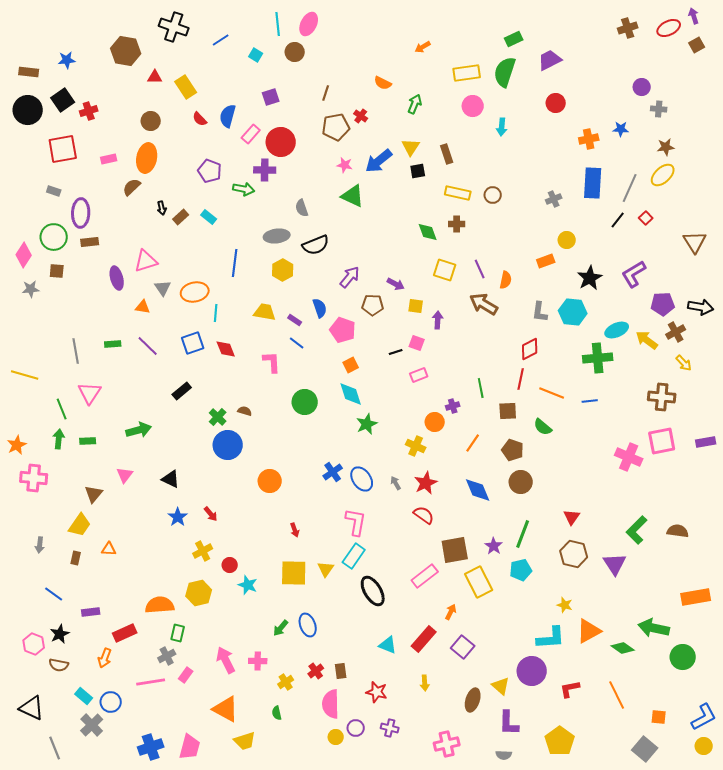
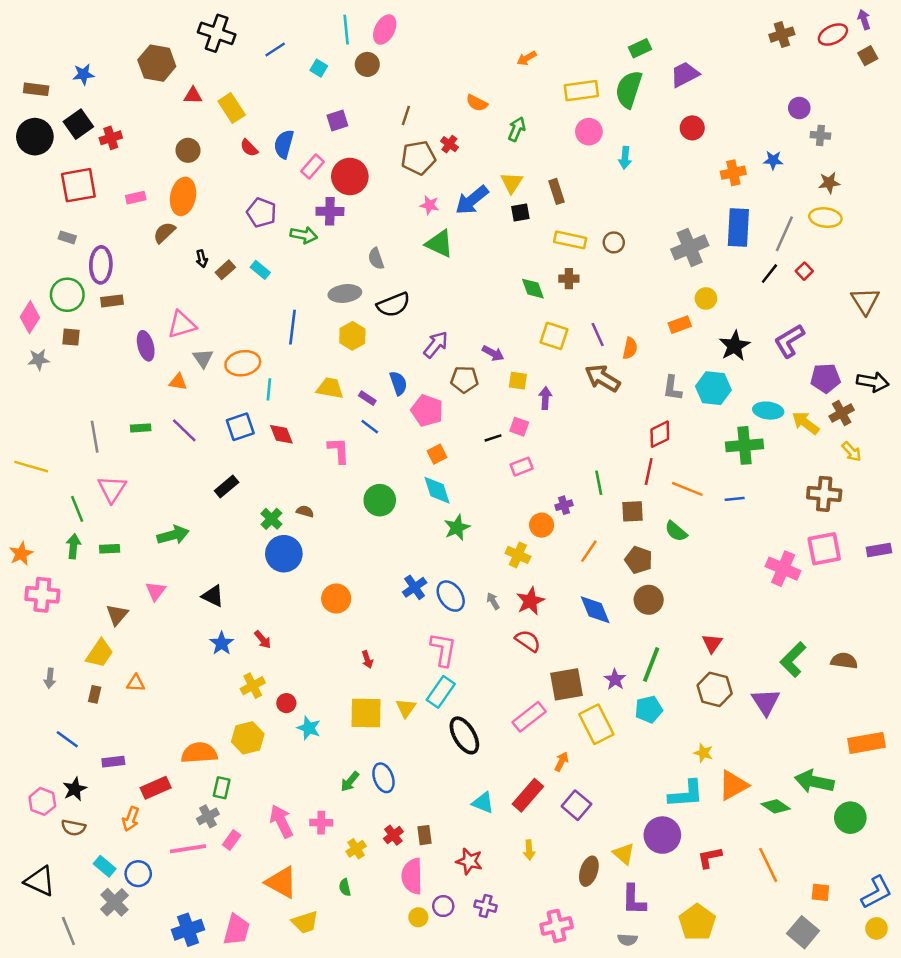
yellow ellipse: (663, 175) -> (825, 218), turned 50
gray cross: (554, 199) -> (690, 247), size x1.8
cyan ellipse: (617, 330) -> (768, 411), turned 30

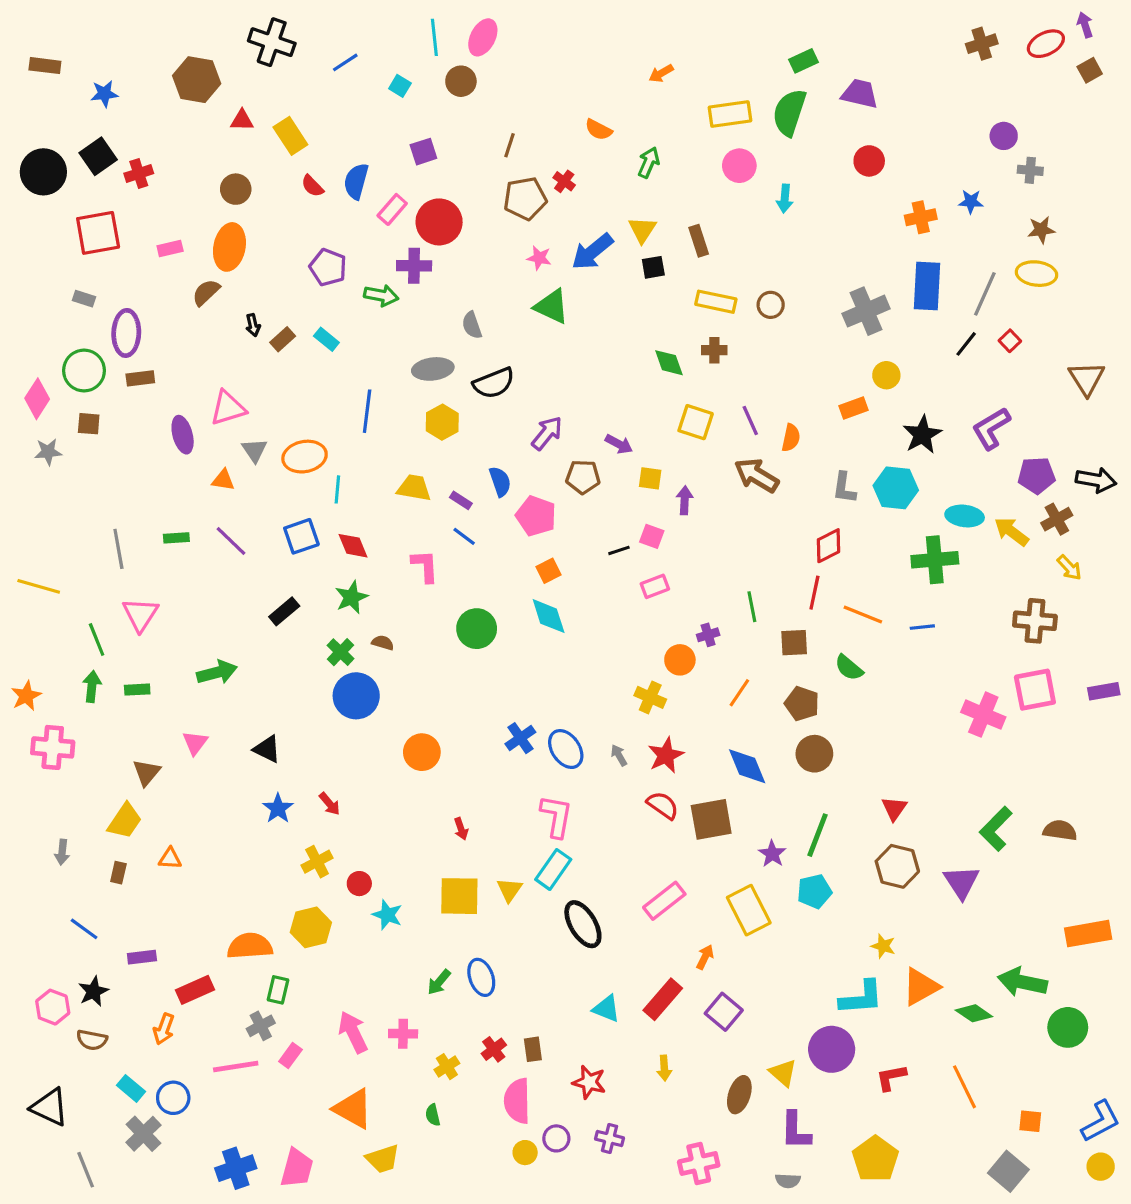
purple trapezoid: (685, 74) -> (860, 94), turned 40
brown rectangle: (36, 89) -> (45, 66), moved
green star: (457, 528) -> (351, 597), moved
brown square: (566, 684) -> (711, 819), moved

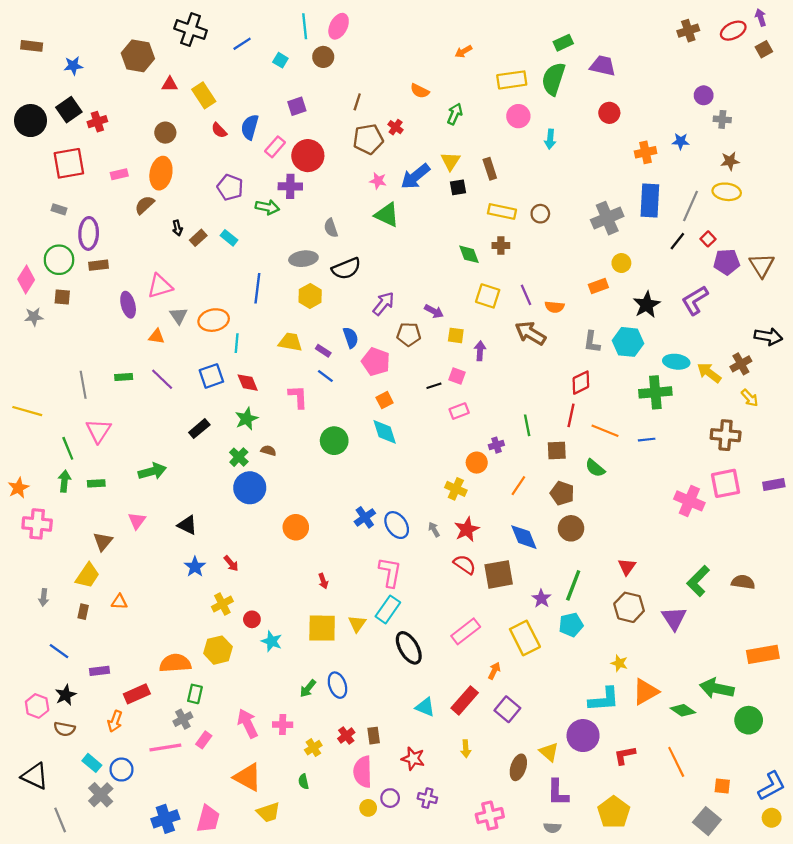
orange semicircle: (791, 438) -> (555, 307), turned 84
purple pentagon: (1036, 475) -> (727, 262), moved

